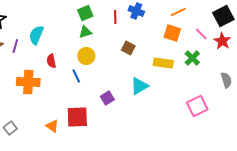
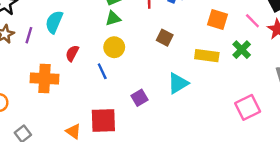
red semicircle: (51, 61) -> (72, 53), turned 40

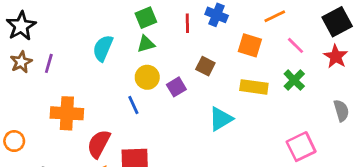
orange square: (218, 20) -> (250, 45), moved
pink line: (252, 21) -> (296, 45), moved
cyan semicircle: (54, 22) -> (103, 48), moved
red semicircle: (72, 53) -> (99, 144), moved, size x1.5
purple square: (139, 98) -> (176, 87), moved

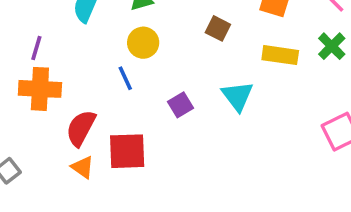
purple line: (49, 63) -> (36, 48), moved
purple square: (176, 87) -> (181, 105), moved
cyan triangle: (221, 119) -> (237, 96), turned -36

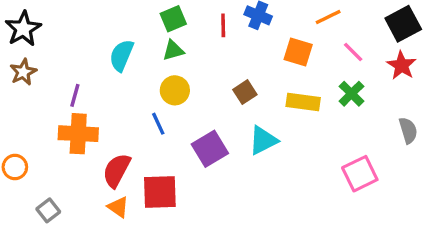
brown square: (218, 28) -> (245, 92), moved, turned 30
cyan triangle: (237, 96) -> (263, 140), turned 40
purple square: (181, 105) -> (210, 149), size x1.5

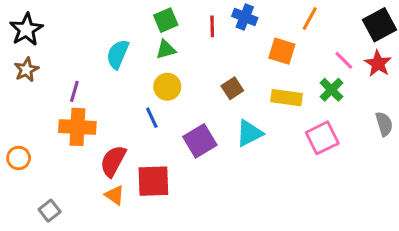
orange line: (328, 17) -> (310, 19), turned -35
pink line: (353, 52) -> (344, 60), moved
pink square: (360, 174) -> (322, 138), moved
gray square: (48, 210) -> (50, 211), moved

